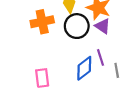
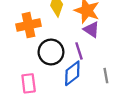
black circle: (77, 26) -> (51, 52), moved
purple line: (100, 57) -> (79, 51), moved

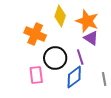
orange cross: (29, 25) -> (35, 34), turned 35
pink rectangle: (29, 83) -> (36, 75), moved

